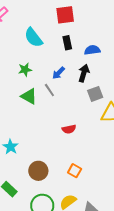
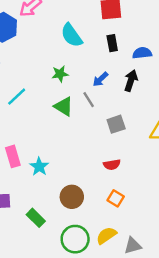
gray square: (95, 94) -> (116, 124), moved
red semicircle: (69, 129) -> (112, 165), moved

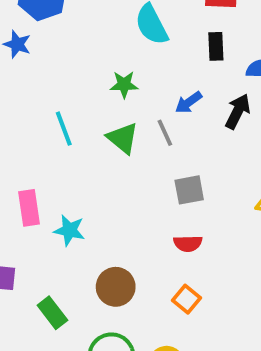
cyan line: (17, 97) -> (64, 129), moved, turned -75
gray square: (116, 124) -> (189, 190), moved
cyan star: (39, 167) -> (69, 230), turned -30

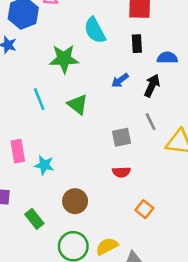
green star: (124, 85) -> (64, 59), moved, size x1.6
gray line: (165, 133) -> (151, 122), moved
orange square: (186, 299) -> (144, 209), moved

